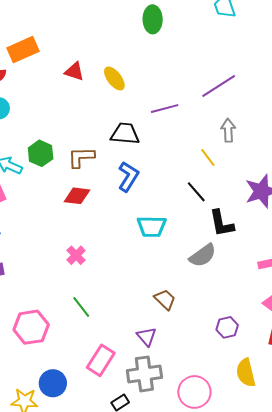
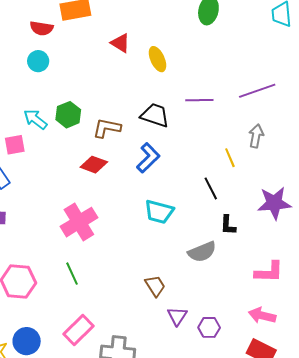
black L-shape: (222, 223) -> (228, 225), size x0.7
pink cross: (76, 255) -> (79, 222), size x1.8
purple triangle: (147, 337) -> (177, 316), moved

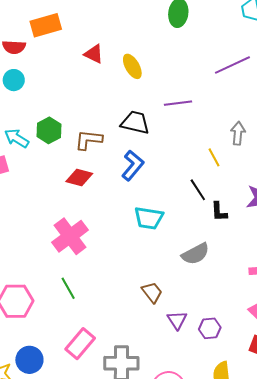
purple line: (257, 91) -> (232, 65), moved
black L-shape: (228, 225) -> (219, 212), moved

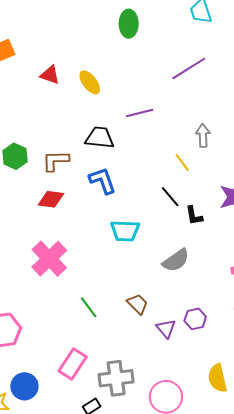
blue L-shape: (133, 165) -> (102, 181), turned -52
green line: (68, 288) -> (89, 307), moved
purple hexagon: (210, 328) -> (195, 319), moved

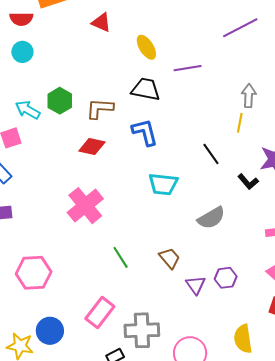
yellow ellipse: (90, 82) -> (146, 47), moved
yellow line: (182, 162) -> (240, 123), moved, turned 42
black L-shape: (194, 216) -> (248, 182), moved, turned -35

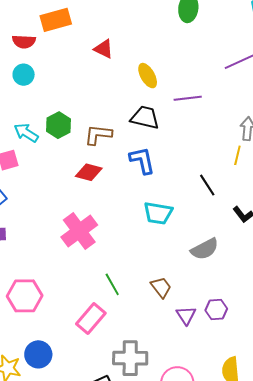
pink rectangle: (100, 312) -> (91, 319), moved

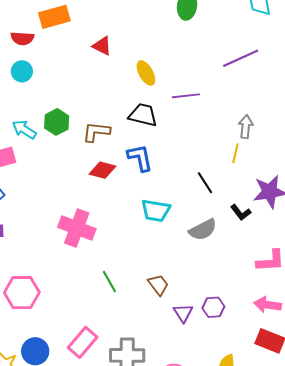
red diamond: (89, 172) -> (102, 170), moved
pink cross: (79, 231) -> (77, 228), turned -33
gray semicircle: (205, 249) -> (203, 230), moved
pink rectangle: (91, 319) -> (83, 342), moved

